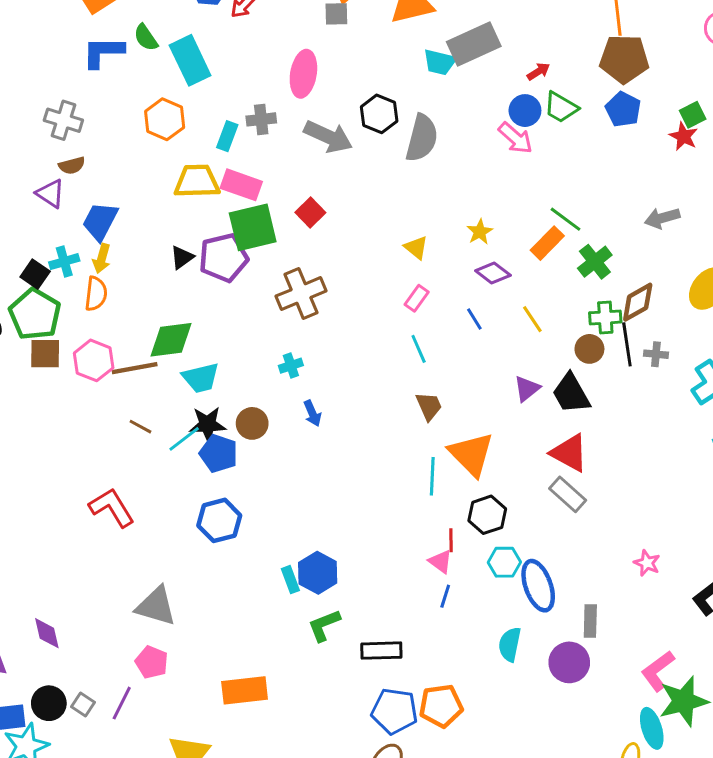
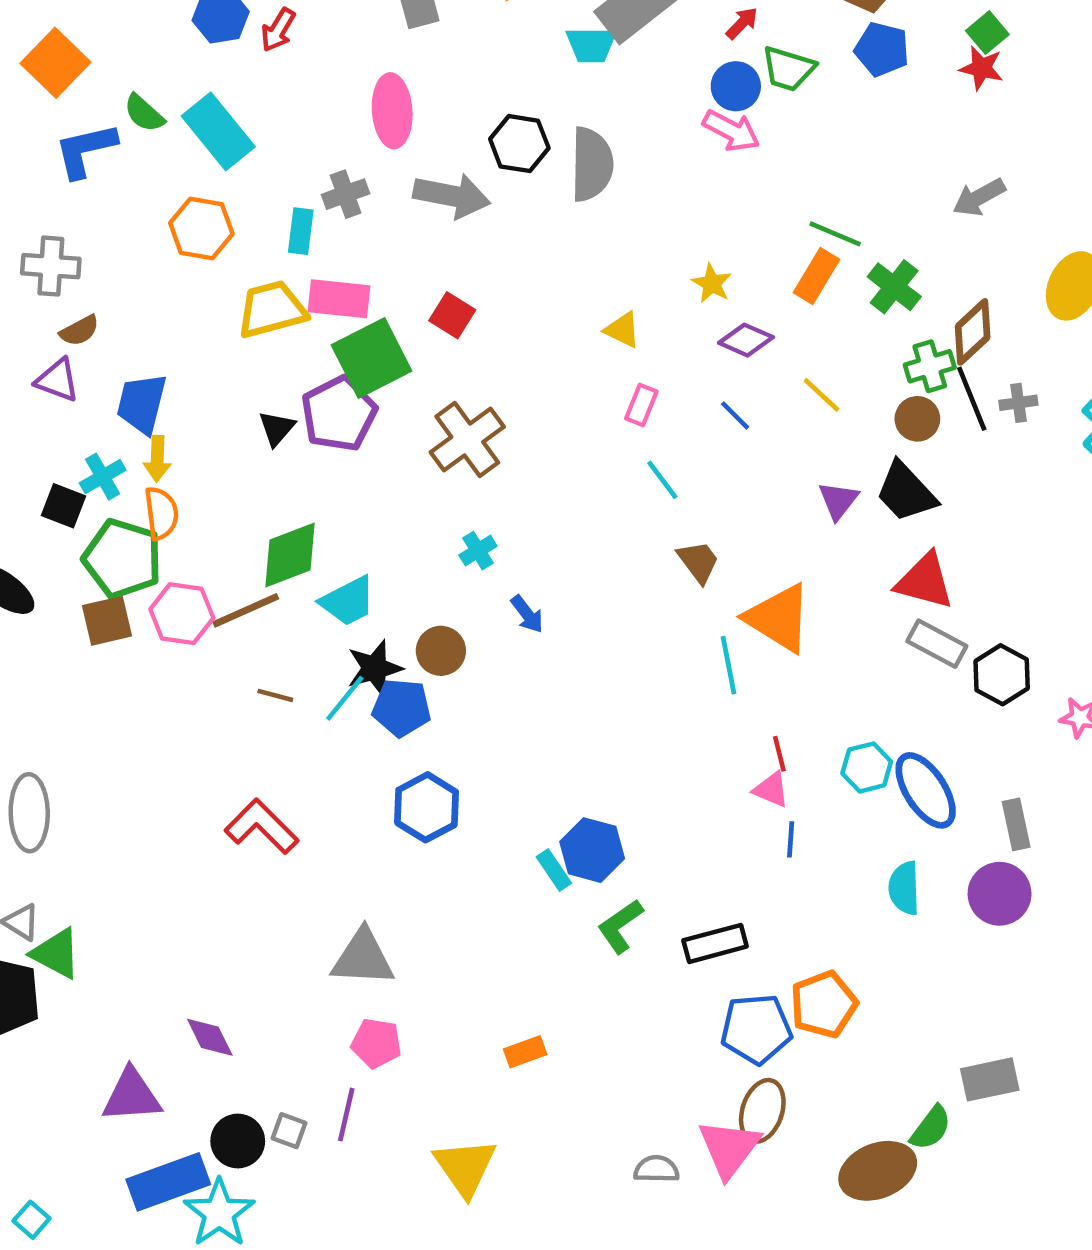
green pentagon: (35, 314) -> (122, 559), moved
black hexagon: (487, 515) -> (1002, 675), moved
orange rectangle: (245, 690) -> (525, 1052), size x0.6

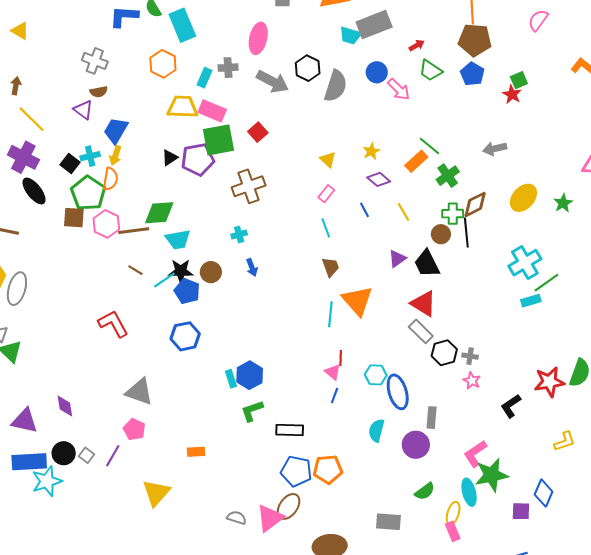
blue circle: (736, 86) -> (377, 72), moved
gray cross: (1018, 403) -> (470, 356), moved
green semicircle: (931, 1128) -> (425, 491), moved

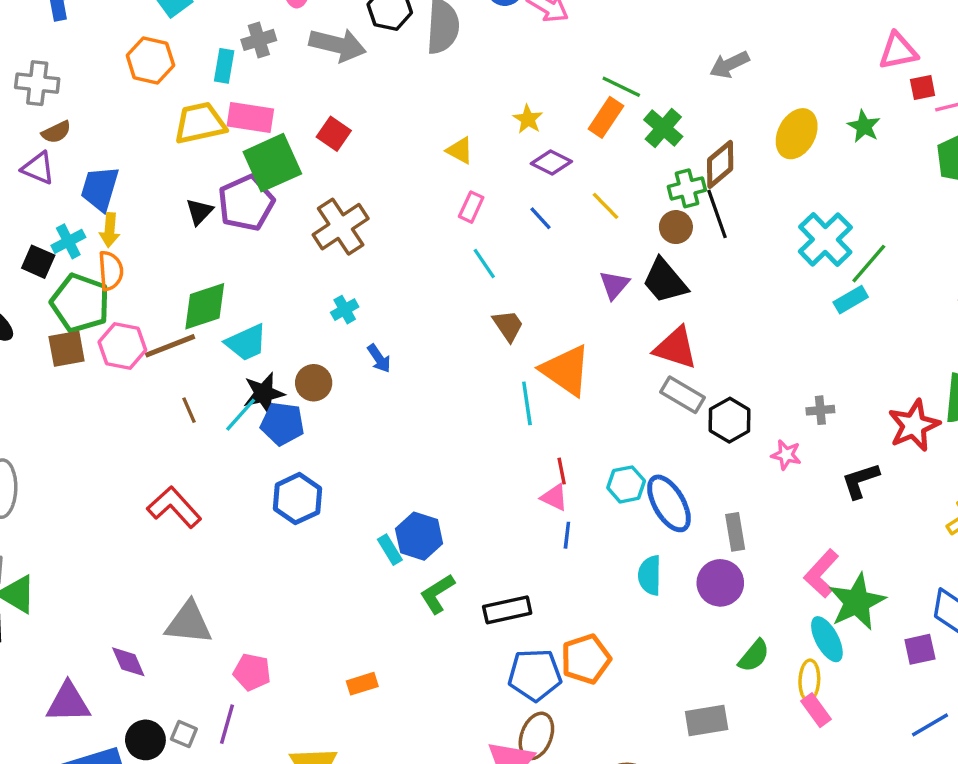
brown line: (135, 270) -> (189, 410), turned 49
gray cross: (470, 356) -> (820, 410), moved
gray triangle: (139, 392) -> (189, 623), moved
black L-shape: (511, 406) -> (860, 481), turned 30

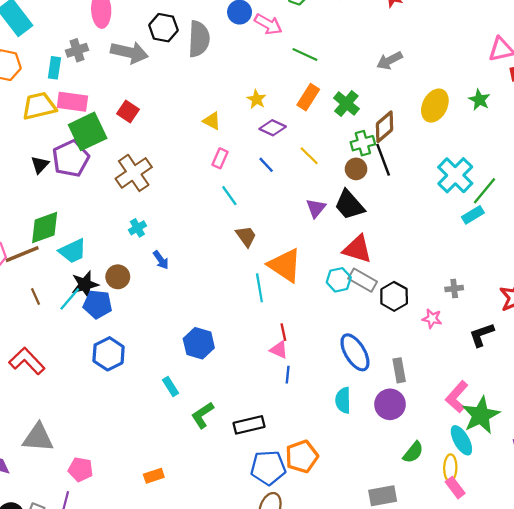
green line: (621, 87) -> (305, 55), moved
cyan hexagon: (626, 484) -> (339, 280), moved
blue hexagon: (419, 536) -> (199, 343), moved

